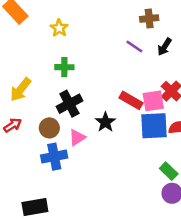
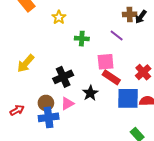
black arrow: (165, 47) -> (141, 17), moved
green cross: (64, 67) -> (82, 39), moved
pink square: (153, 101) -> (106, 62), moved
red arrow: (13, 125) -> (17, 110), moved
brown circle: (49, 128) -> (46, 103), moved

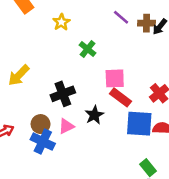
purple line: (117, 36) -> (121, 17), moved
green cross: (82, 39) -> (88, 49), turned 32
blue cross: (49, 117) -> (43, 142), turned 30

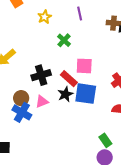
purple line: (121, 17) -> (80, 13), moved, turned 32
red rectangle: (120, 97) -> (69, 79), moved
blue square: (139, 124) -> (86, 94), moved

